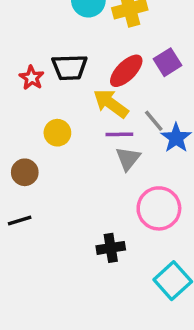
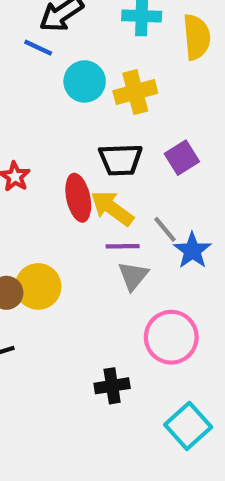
black trapezoid: (69, 67) -> (121, 160), moved
red ellipse: (126, 71) -> (78, 198), moved, turned -57
yellow circle: (57, 133) -> (38, 286), moved, size x1.4

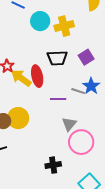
yellow arrow: (112, 208) -> (21, 78), moved
gray line: (165, 229) -> (78, 91), turned -32
blue star: (192, 251) -> (91, 86), moved
gray triangle: (133, 276) -> (69, 124), moved

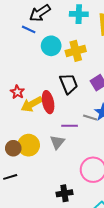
black trapezoid: (57, 58) -> (69, 84), turned -110
yellow arrow: (21, 78) -> (32, 104), turned -65
gray triangle: (69, 124) -> (57, 142), moved

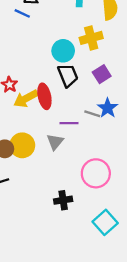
cyan circle: (51, 46) -> (63, 51), moved
yellow cross: (76, 51) -> (91, 38), moved

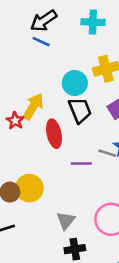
blue line: (22, 13) -> (41, 42), moved
yellow arrow: (26, 99) -> (33, 106), moved, turned 150
gray triangle: (55, 142) -> (66, 221), moved

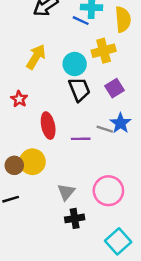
blue line: (41, 42) -> (81, 21), moved
yellow arrow: (33, 106) -> (36, 57), moved
red ellipse: (54, 134) -> (48, 126), moved

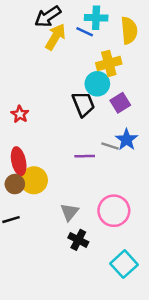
yellow arrow: (36, 57) -> (55, 37), moved
cyan circle: (75, 64) -> (97, 84), moved
red ellipse: (48, 126) -> (19, 161), moved
black cross: (75, 218) -> (78, 240), turned 36

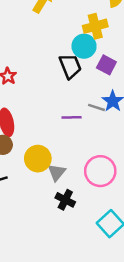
purple square: (120, 103) -> (106, 65), turned -30
yellow circle: (34, 180) -> (38, 159), moved

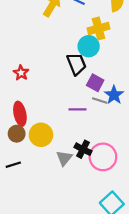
purple square: (106, 65) -> (95, 83), moved
yellow circle: (38, 159) -> (41, 135), moved
black cross: (65, 200) -> (83, 149), moved

